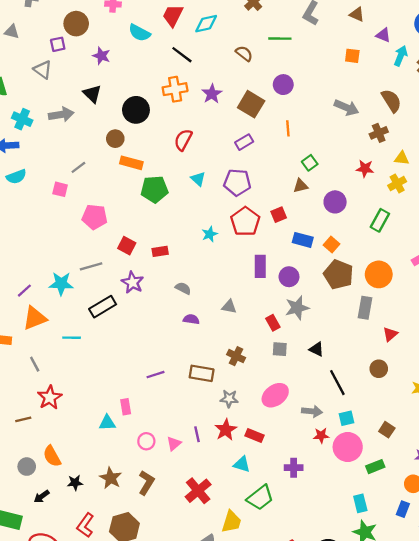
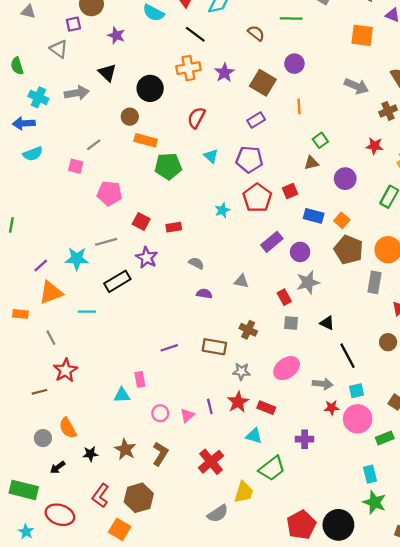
orange square: (352, 56) -> (362, 35), size x1.5
purple rectangle: (260, 266) -> (272, 242), turned 50

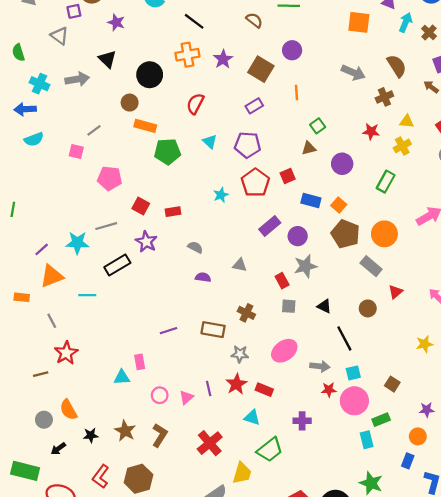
gray rectangle: (375, 282) -> (371, 266), turned -60
brown circle: (388, 342) -> (368, 308), moved
cyan rectangle: (370, 474) -> (367, 440), moved

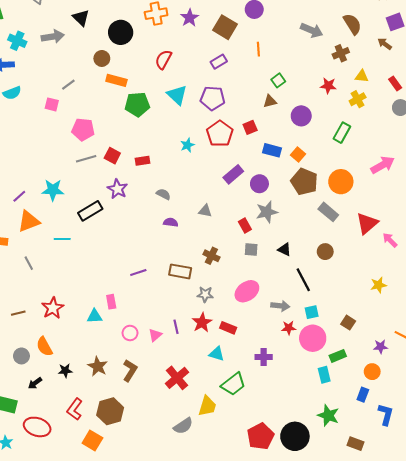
cyan triangle: (210, 142) -> (177, 95), size x1.5
gray line: (106, 226) -> (86, 159), moved
red triangle: (396, 292) -> (367, 223), moved, size x1.6
red star: (66, 353) -> (53, 308), moved

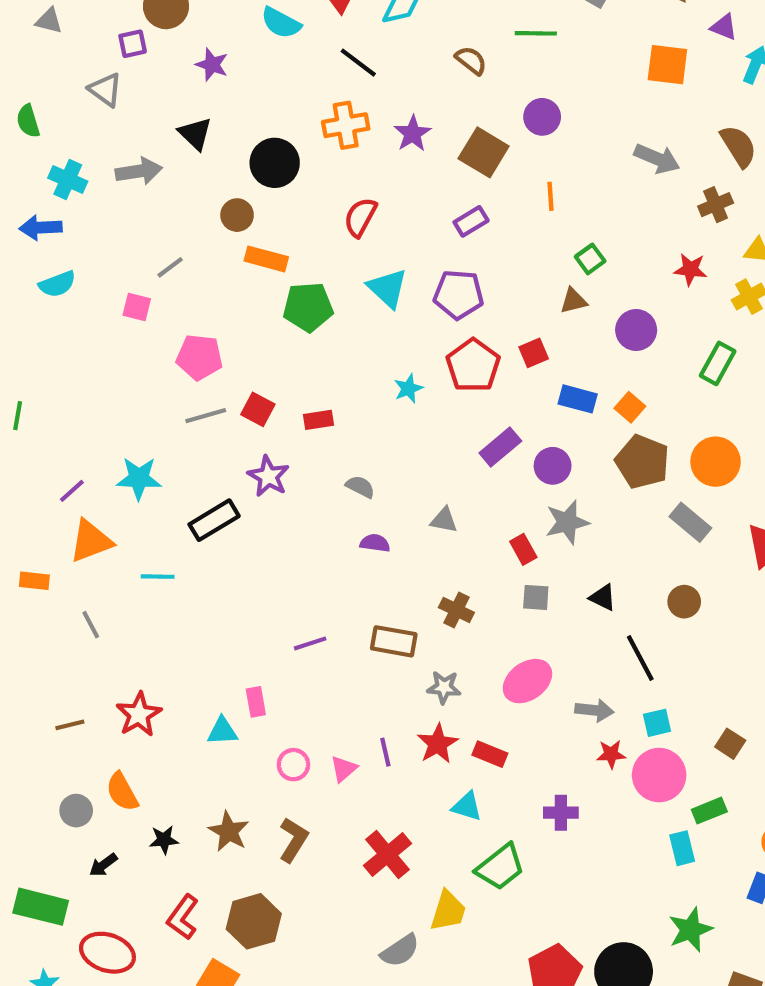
green star: (328, 415) -> (690, 930), turned 30

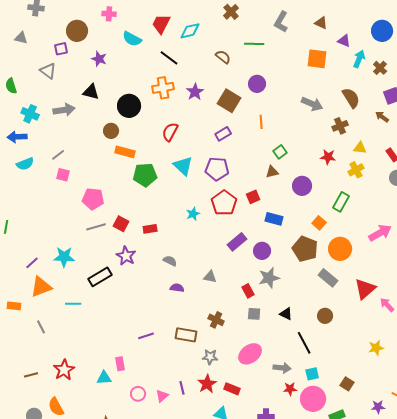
black triangle: (195, 134) -> (91, 92), turned -30
gray line: (170, 267) -> (58, 155), moved
orange square: (630, 407) -> (319, 223), moved

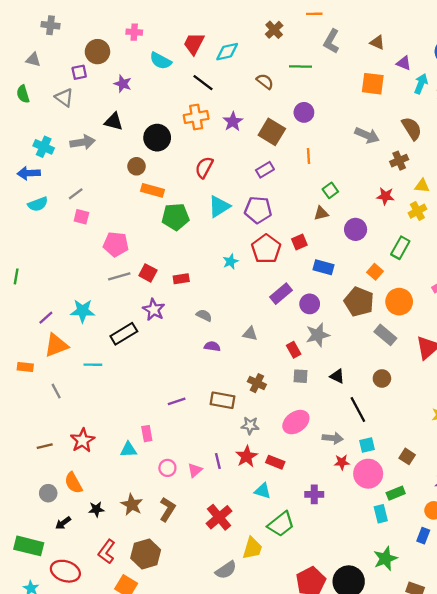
green semicircle: (11, 86) -> (23, 94), moved
cyan triangle: (183, 166) -> (219, 206), turned 45

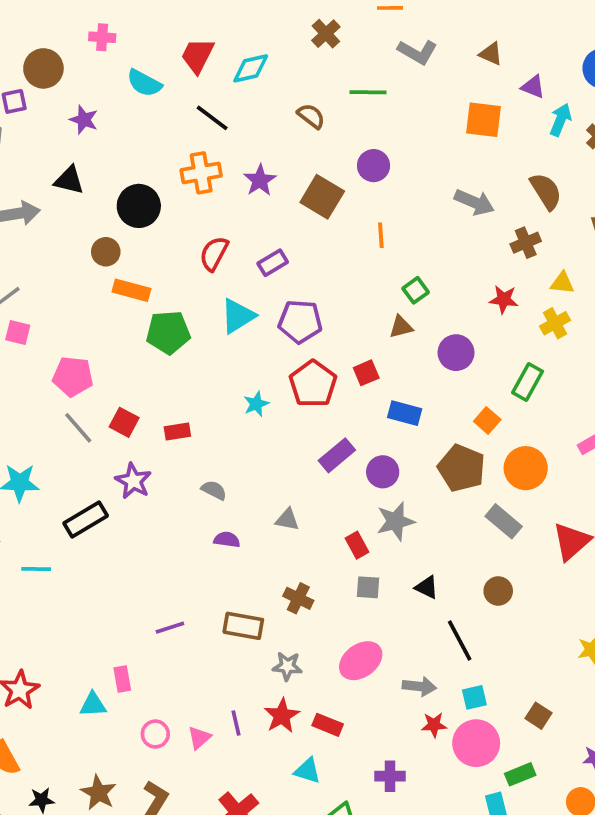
gray L-shape: (331, 41) -> (418, 52), turned -90
purple rectangle: (265, 170) -> (273, 263), moved
gray line: (119, 276) -> (78, 428), turned 65

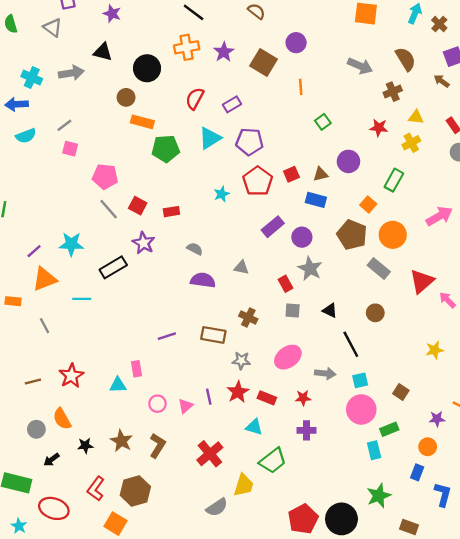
brown triangle: (401, 327) -> (321, 174), moved
gray star: (396, 521) -> (310, 269), turned -30
purple semicircle: (227, 540) -> (203, 280), size x1.5
red star: (434, 725) -> (303, 398), moved

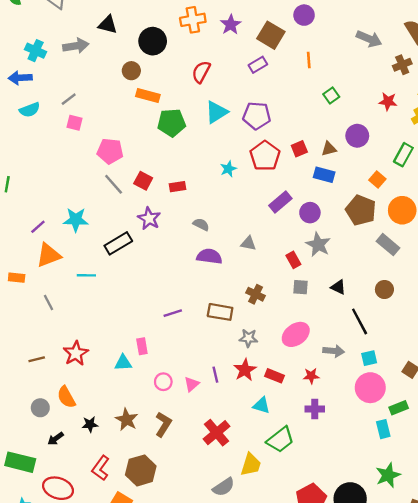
purple rectangle: (232, 104) -> (258, 65), moved

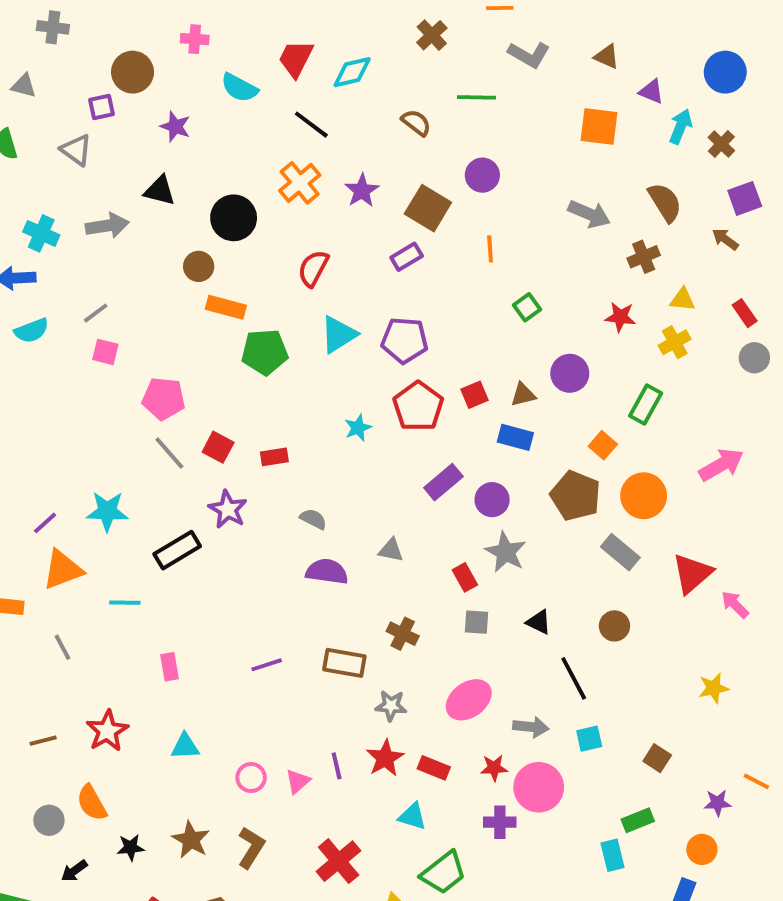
orange cross: (193, 20) -> (300, 183), turned -30
pink rectangle: (142, 346) -> (169, 667), moved
pink circle: (370, 388) -> (539, 787), moved

